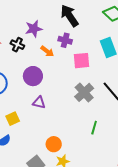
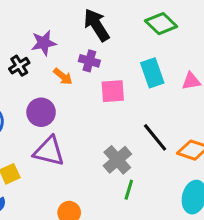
black cross: (17, 45) -> (19, 66), turned 32
gray cross: (84, 92) -> (117, 160), moved
purple triangle: (39, 103) -> (49, 151), size x1.6

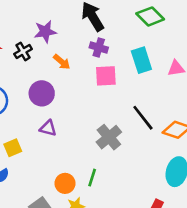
purple cross: (89, 61) -> (99, 48), moved
purple triangle: (49, 151) -> (48, 128), size x0.6
green line: (129, 190) -> (92, 178), moved

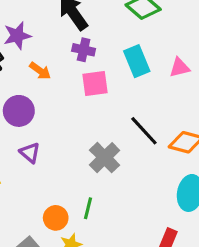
purple triangle: (48, 128) -> (30, 153), turned 30

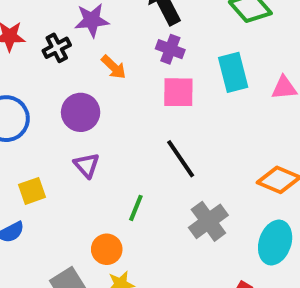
black line: (144, 131) -> (181, 159), moved
gray cross: (105, 158) -> (208, 221), moved
green line: (88, 208) -> (136, 208), moved

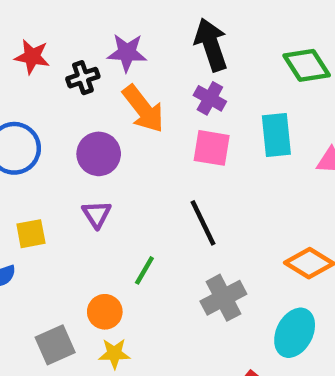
orange arrow: (114, 67) -> (143, 109), size x1.6

